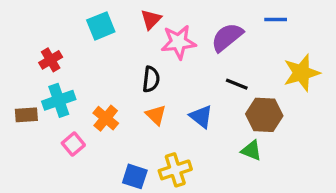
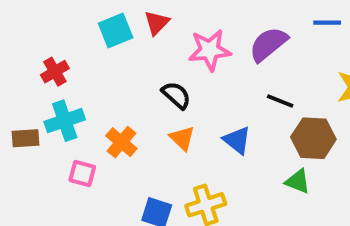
red triangle: (151, 19) -> (157, 23), moved
black semicircle: (151, 79) -> (176, 95), turned -55
pink square: (73, 144) -> (82, 173), turned -35

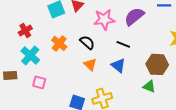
black line: (280, 101) -> (123, 44), moved
cyan cross: (65, 121) -> (30, 55), turned -30
brown rectangle: (25, 138) -> (10, 75), moved
orange cross: (121, 142) -> (59, 43), moved

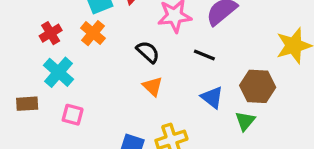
orange cross: (59, 43) -> (93, 33), moved
blue triangle: (118, 65) -> (212, 97), moved
green triangle: (149, 86) -> (245, 121), turned 48

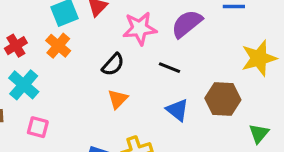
black semicircle: (148, 52) -> (113, 64), turned 90
orange triangle: (153, 86) -> (118, 99), turned 30
green triangle: (245, 121) -> (259, 133), moved

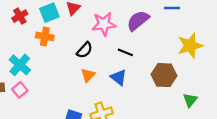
red cross: (16, 46) -> (20, 16), moved
orange cross: (58, 46) -> (45, 36), turned -30
blue triangle: (177, 110) -> (119, 77), moved
pink square: (38, 127) -> (20, 90), moved, turned 35

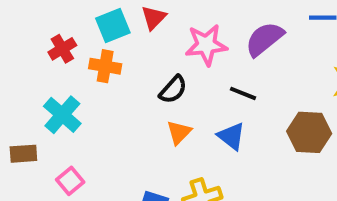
red cross: (20, 16) -> (62, 49), moved
pink square: (20, 90) -> (70, 181), moved

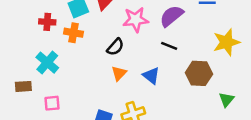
red cross: (62, 49) -> (47, 22), turned 35
black line: (243, 93) -> (169, 46), moved
pink square: (70, 181) -> (52, 103), turned 35

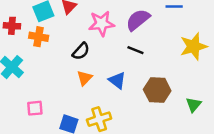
brown hexagon: (199, 73) -> (157, 90), moved
pink square: (52, 103) -> (35, 108), moved

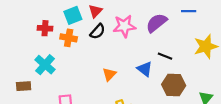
black line: (135, 50) -> (165, 56), moved
black semicircle: (81, 51) -> (98, 31), moved
blue triangle: (117, 80) -> (145, 69), moved

